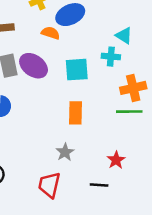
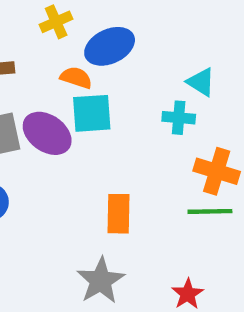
cyan square: (77, 70) -> (92, 113), moved
orange cross: (133, 88) -> (217, 171), turned 30
gray star: (65, 152) -> (101, 281), size x1.5

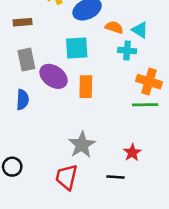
orange semicircle: (76, 78) -> (114, 27), moved
purple ellipse: (47, 133) -> (54, 76), moved
orange rectangle: (118, 214) -> (86, 87), moved

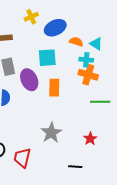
purple ellipse: (54, 76) -> (29, 80), turned 30
orange cross: (149, 82) -> (88, 75), moved
red trapezoid: (66, 177) -> (22, 158), moved
black line: (115, 177) -> (75, 167), moved

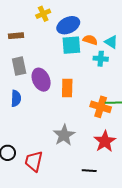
cyan square: (47, 58) -> (71, 45), moved
orange cross: (88, 75) -> (101, 107), moved
red star: (90, 139) -> (105, 141), size x1.5

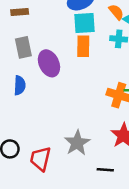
orange semicircle: (90, 40) -> (116, 12), moved, turned 32
orange rectangle: (67, 88) -> (83, 46), moved
gray star: (64, 135) -> (77, 143), moved

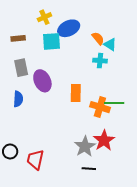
cyan square: (84, 23) -> (52, 41), moved
orange rectangle: (83, 46) -> (76, 93), moved
gray star: (77, 143) -> (85, 146), moved

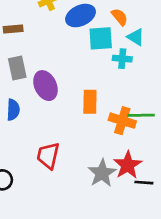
orange semicircle: (98, 38) -> (120, 17), moved
cyan square: (52, 41) -> (101, 38), moved
red trapezoid: (35, 160) -> (48, 156), moved
black line: (89, 169) -> (144, 183), moved

